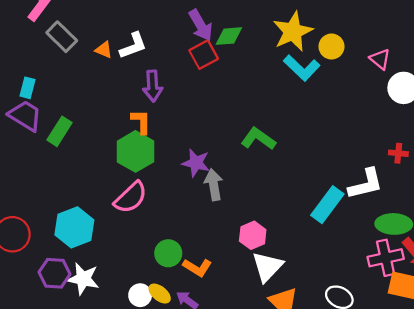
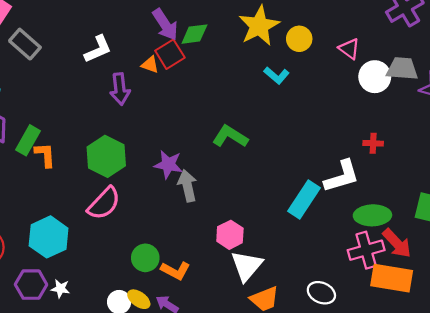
orange triangle: (104, 50) -> (150, 65), moved
cyan L-shape: (302, 68) -> (276, 75), moved, size x0.7
orange L-shape: (141, 122) -> (45, 155), moved
white star: (83, 279) -> (60, 289), size x0.6

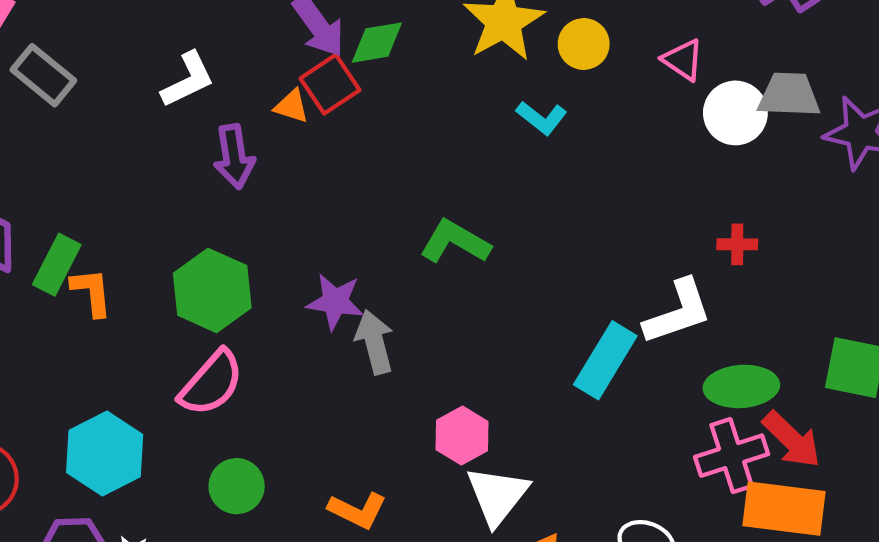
green circle: (145, 258) -> (237, 486), moved

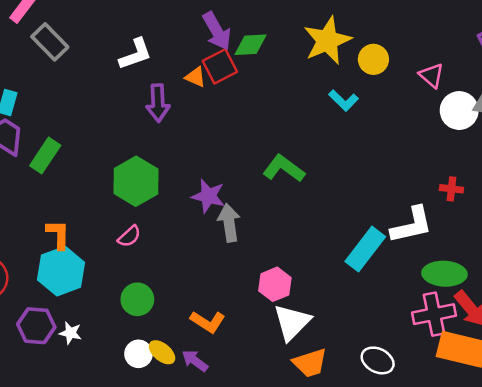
orange L-shape: (92, 292) -> (58, 235), moved
pink semicircle: (211, 383) -> (129, 236), size x0.6

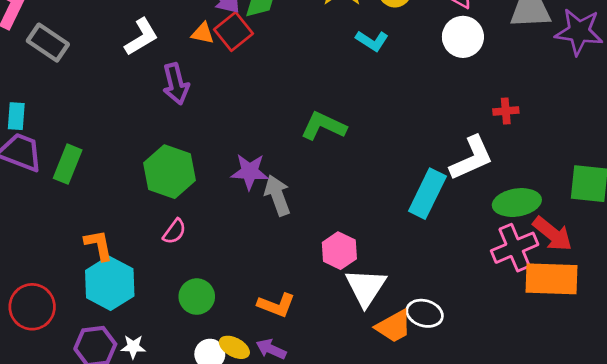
orange triangle: (195, 77) -> (203, 33), moved
white circle: (459, 111) -> (463, 37), moved
white ellipse: (378, 360) -> (425, 313), moved

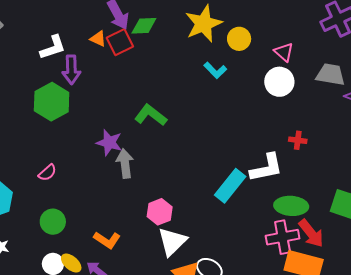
white L-shape: (141, 37) -> (53, 47), moved
green L-shape: (323, 126) -> (151, 115), moved
green hexagon: (170, 172) -> (52, 102), moved

